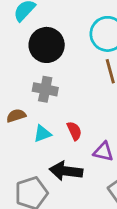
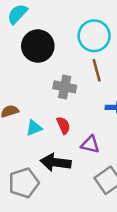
gray cross: (45, 89) -> (65, 87), moved

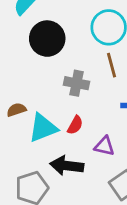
red semicircle: (63, 125) -> (75, 125), turned 54
cyan triangle: (34, 128) -> (43, 128), size x1.6

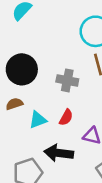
black circle: (47, 39) -> (22, 69), moved
cyan triangle: (43, 128) -> (38, 120), size x0.7

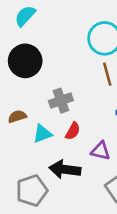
black circle: (22, 69) -> (25, 61), moved
gray cross: (67, 80) -> (61, 101), moved, turned -30

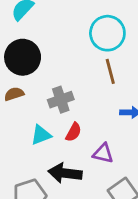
brown semicircle: (17, 116) -> (14, 94), moved

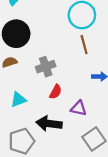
cyan triangle: (41, 135) -> (18, 99), moved

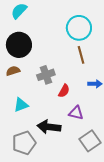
red semicircle: (56, 92) -> (64, 91), moved

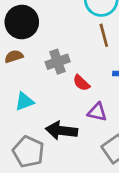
red semicircle: (64, 91) -> (81, 83), turned 104
gray pentagon: (24, 143) -> (28, 152), turned -30

